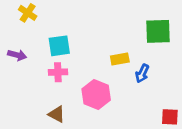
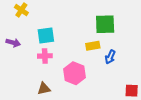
green square: (158, 31) -> (105, 24), moved
brown triangle: (57, 114) -> (44, 89), turned -40

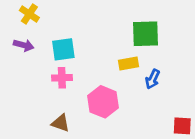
purple arrow: (13, 43) -> (24, 45), moved
brown triangle: (44, 89) -> (61, 123), turned 32

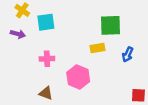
cyan square: (63, 49) -> (46, 22), moved
blue arrow: (153, 79) -> (128, 54), moved

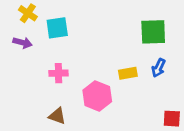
green square: (110, 25) -> (153, 32), moved
yellow rectangle: (98, 48) -> (128, 73), moved

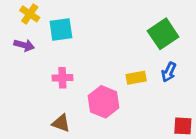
green square: (153, 32) -> (163, 34), turned -32

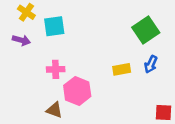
pink hexagon: (104, 102) -> (77, 91), moved

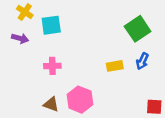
pink hexagon: (77, 91) -> (80, 100), moved

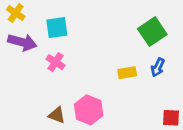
yellow cross: (25, 12) -> (16, 13), moved
purple arrow: (20, 38) -> (22, 42), size x1.5
pink cross: (52, 66) -> (56, 62), moved, turned 35

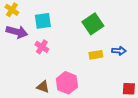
green square: (152, 32) -> (93, 24), moved
blue arrow: (158, 67) -> (119, 51), turned -112

